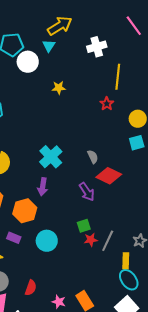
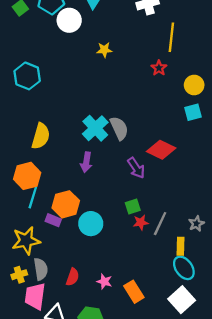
gray semicircle: (93, 157) -> (119, 128), moved, size x1.5
orange hexagon: (25, 211) -> (66, 204), moved
pink star: (59, 302) -> (104, 282), moved

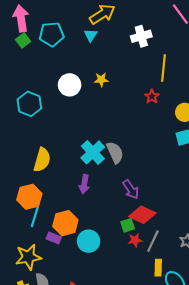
white circle: (69, 20) -> (70, 85), moved
red diamond: (161, 150) -> (142, 215), moved
yellow rectangle: (180, 246) -> (158, 268), moved

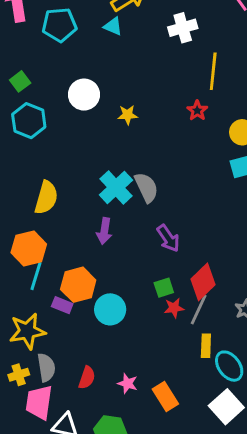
cyan triangle: (91, 35) -> (113, 26), turned -40
green square: (23, 41) -> (20, 81), moved
yellow star: (101, 80) -> (128, 115), moved
red diamond: (142, 215) -> (203, 282), moved, turned -70

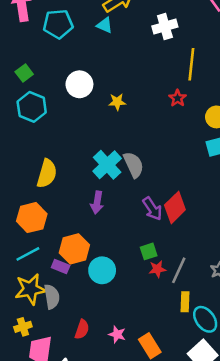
cyan line: (36, 276) -> (28, 254), moved, turned 45
red diamond: (203, 282) -> (175, 207), moved
gray semicircle: (46, 367) -> (52, 297), moved

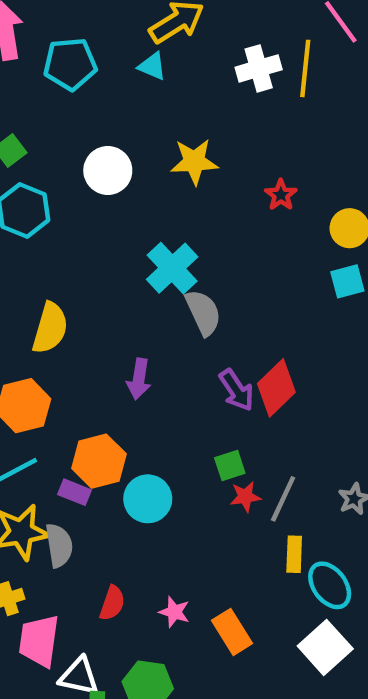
yellow line: (191, 64) -> (305, 68), moved
yellow star: (117, 102) -> (194, 162), moved, size x1.5
cyan cross: (107, 165) -> (172, 268), moved

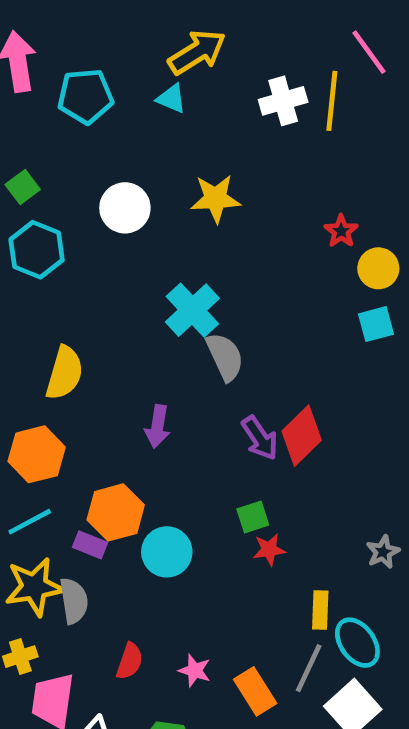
red star: (281, 195) -> (341, 231), moved
gray line: (283, 499) -> (309, 668), moved

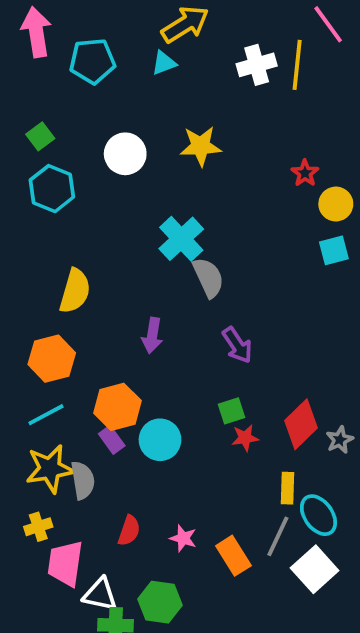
cyan triangle: (171, 99) -> (164, 63), turned -44
red diamond: (302, 436) -> (301, 424), moved
purple rectangle: (90, 545) -> (112, 440), moved, turned 32

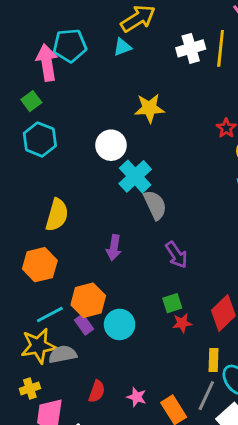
pink arrow: (36, 32) -> (47, 63), moved
white circle: (125, 154) -> (111, 145), moved
cyan line: (46, 415) -> (50, 315), moved
gray semicircle: (83, 480) -> (63, 354), turned -92

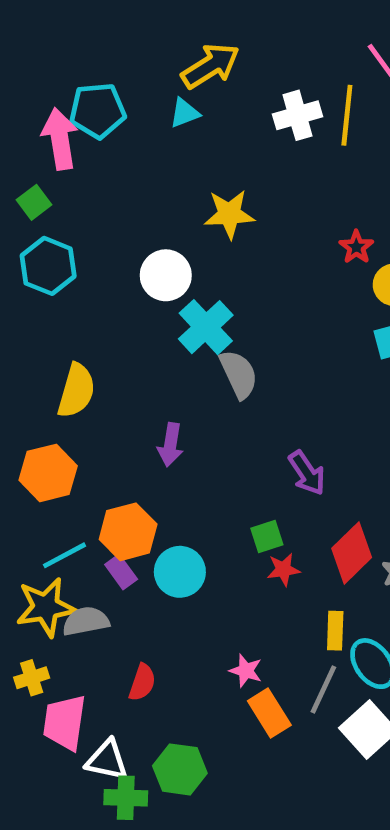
purple arrow: (176, 255) -> (307, 473), moved
pink star: (137, 397) -> (246, 671), moved

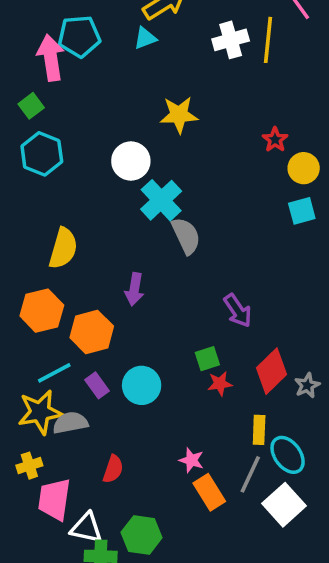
orange hexagon: (128, 532) -> (92, 332), moved

